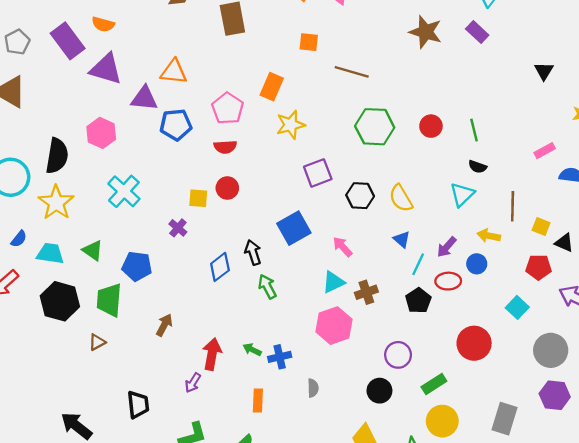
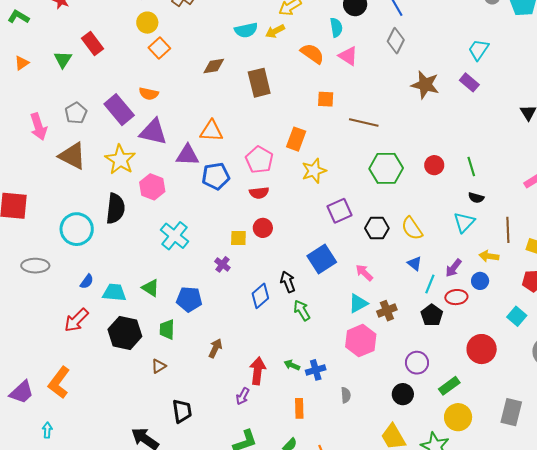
yellow star: (56, 203) -> (120, 160), moved
green trapezoid: (109, 300) -> (167, 329), size x0.7
black trapezoid: (138, 405) -> (182, 411), moved

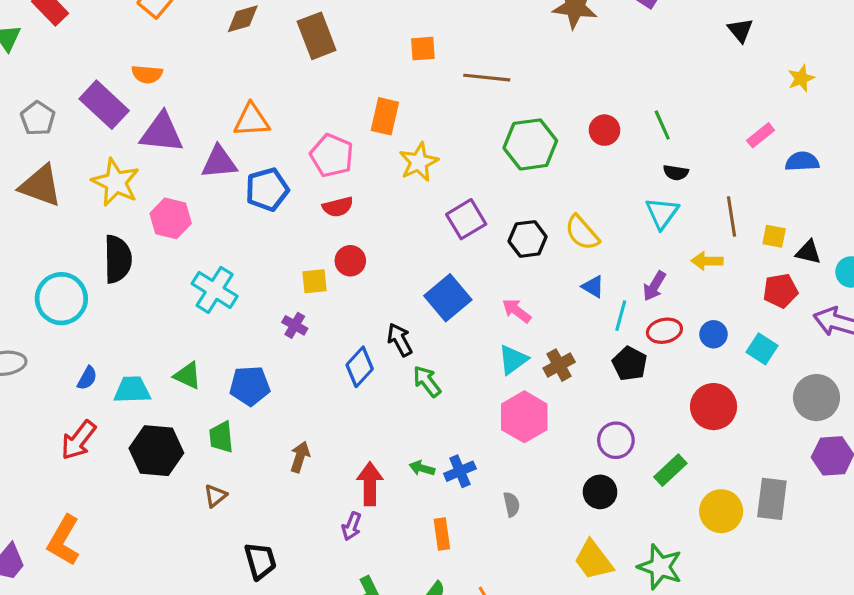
blue circle: (480, 281) -> (714, 334), moved
yellow circle: (458, 417) -> (721, 511), moved

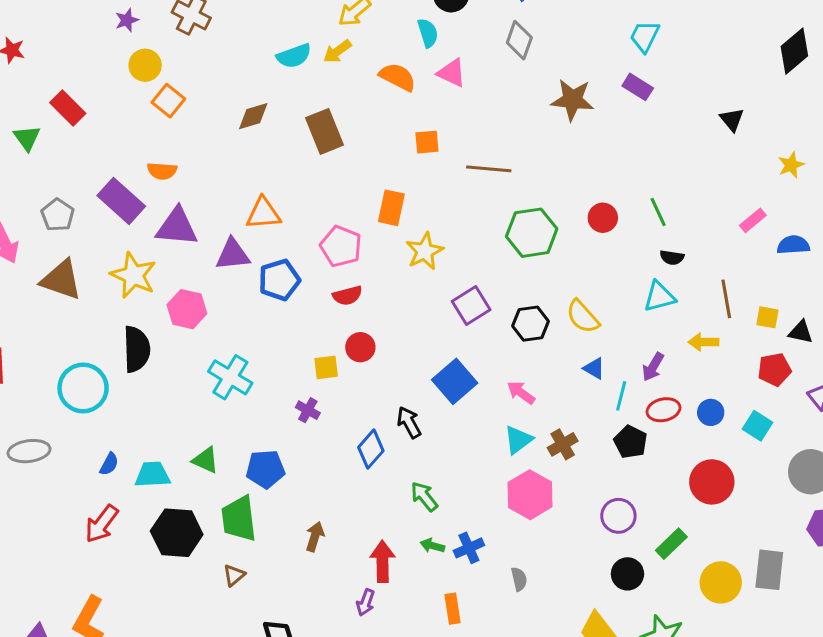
cyan triangle: (662, 213) -> (659, 297), turned 40
green arrow: (427, 381) -> (424, 497), moved
green trapezoid: (221, 437) -> (239, 519), size x1.5
black circle: (600, 492) -> (627, 574), moved

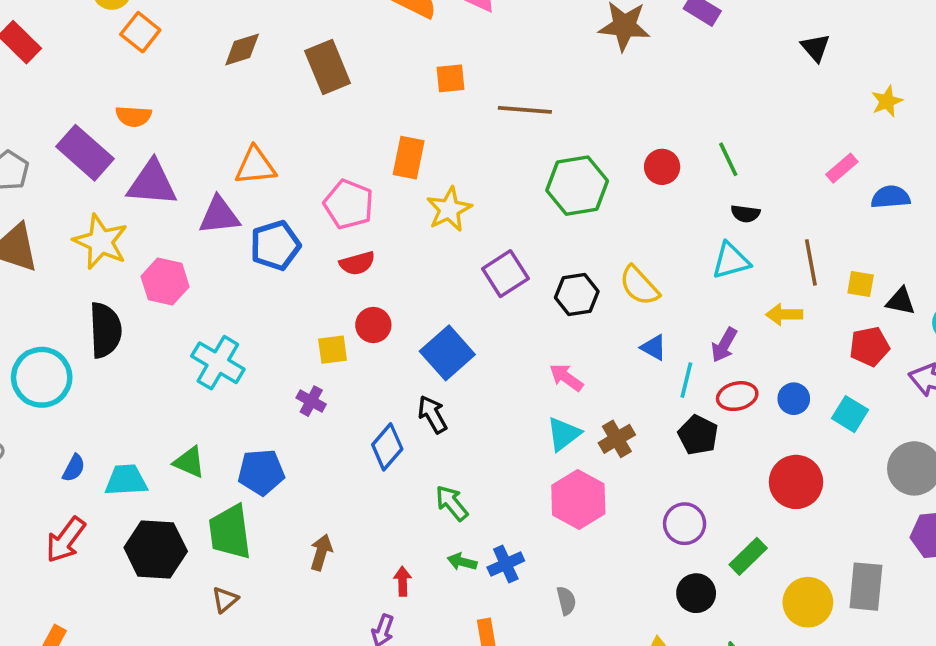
blue square: (455, 381) -> (447, 353), moved
red arrow: (383, 561) -> (403, 581), size x0.6

